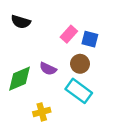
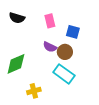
pink rectangle: (69, 34) -> (50, 21), moved, turned -56
purple semicircle: (48, 69) -> (50, 47), moved

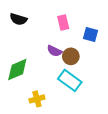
pink rectangle: (50, 21) -> (63, 23), moved
blue square: (73, 32) -> (90, 35), moved

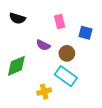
purple semicircle: (54, 51) -> (43, 45), moved
yellow cross: (37, 99) -> (44, 92), moved

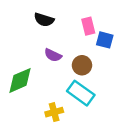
black semicircle: (17, 18) -> (44, 20), moved
pink rectangle: (60, 21) -> (88, 26), moved

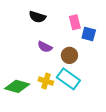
green diamond: (20, 80) -> (17, 86), moved, turned 40
yellow cross: (54, 112) -> (46, 81), moved, turned 32

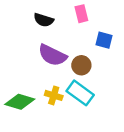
pink rectangle: (75, 22) -> (81, 14), moved
purple semicircle: (45, 47) -> (52, 55), size x1.6

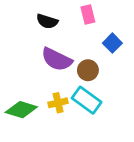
blue square: (104, 40) -> (112, 43), turned 30
yellow cross: (54, 95) -> (58, 103), turned -30

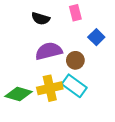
purple semicircle: (57, 59) -> (49, 51), turned 140
yellow cross: (58, 103) -> (50, 88), size x1.5

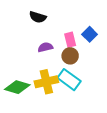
pink rectangle: (75, 13) -> (70, 40), moved
purple semicircle: (49, 51) -> (45, 47), size x0.6

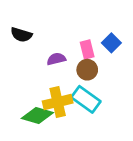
black semicircle: (38, 17) -> (21, 35), moved
green diamond: (17, 87) -> (37, 115), moved

